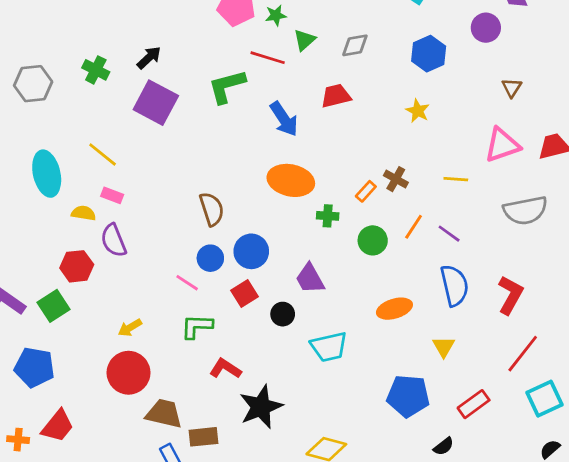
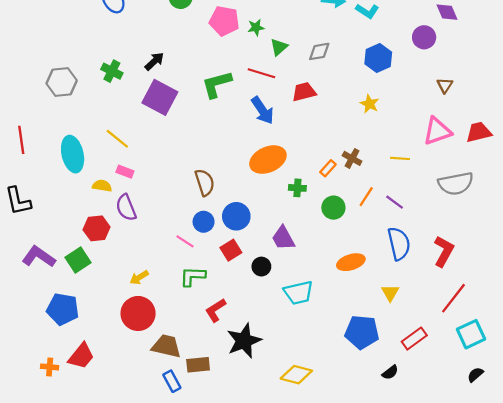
red line: (268, 58) -> (261, 73), moved
orange ellipse: (291, 180) -> (268, 160), turned -36
red L-shape: (225, 369) -> (216, 310), turned -65

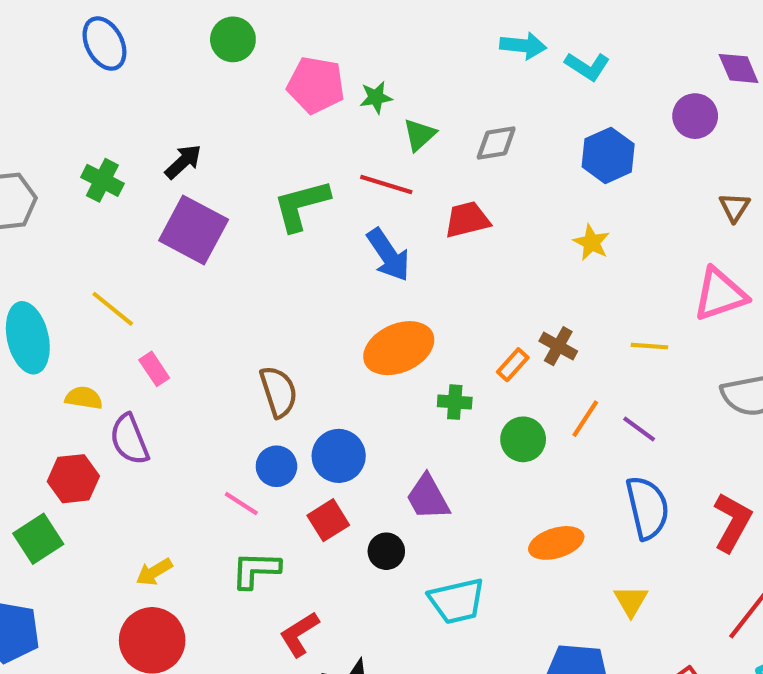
pink rectangle: (125, 172) -> (154, 369), moved, turned 35

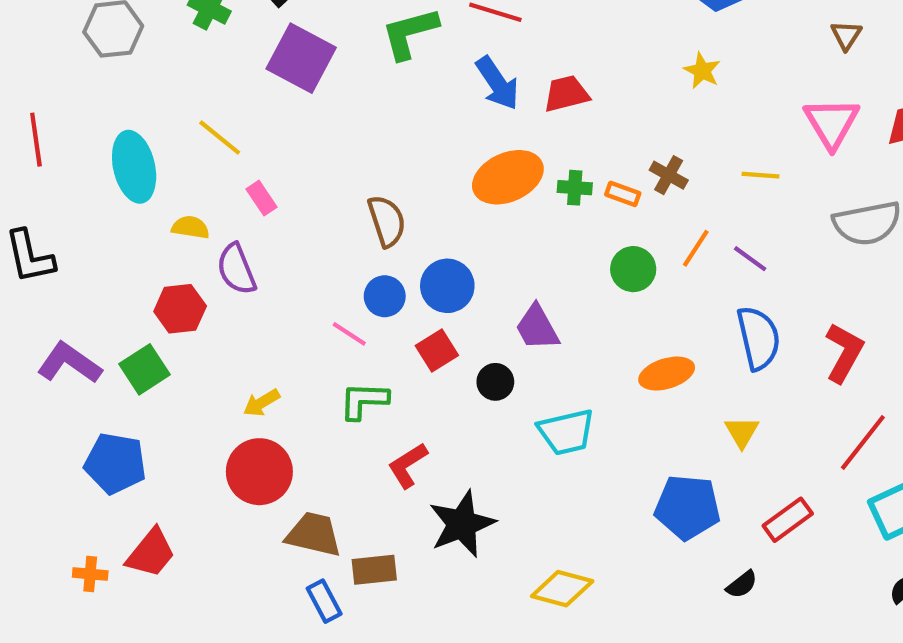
red trapezoid: (467, 220) -> (566, 94), moved
pink triangle: (720, 294) -> (832, 123), turned -42
orange rectangle: (513, 365) -> (623, 194), turned 68
green cross: (455, 402) -> (575, 188), moved

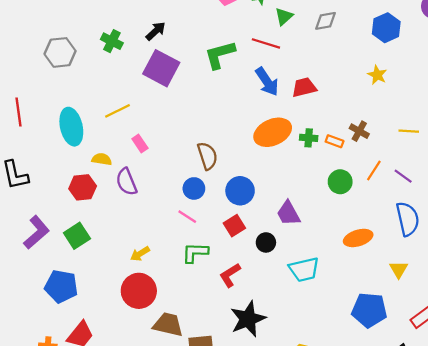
yellow line: (220, 138) -> (117, 111), turned -65
blue circle: (385, 296) -> (194, 188), moved
red hexagon: (180, 309) -> (83, 187), moved
purple L-shape: (69, 363) -> (36, 232), turned 104
red L-shape: (408, 465) -> (230, 275), moved

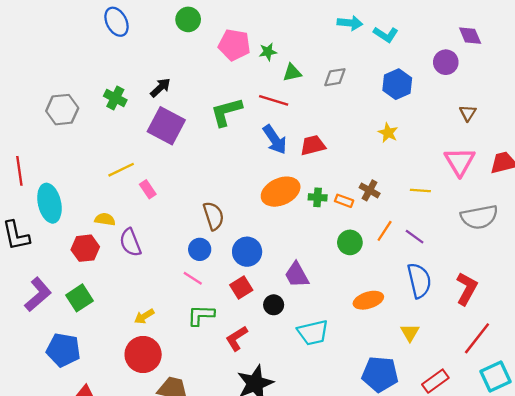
green triangle: (284, 16) -> (292, 73), turned 30
cyan ellipse: (71, 127) -> (49, 203), moved
pink rectangle: (140, 144) -> (148, 189), moved

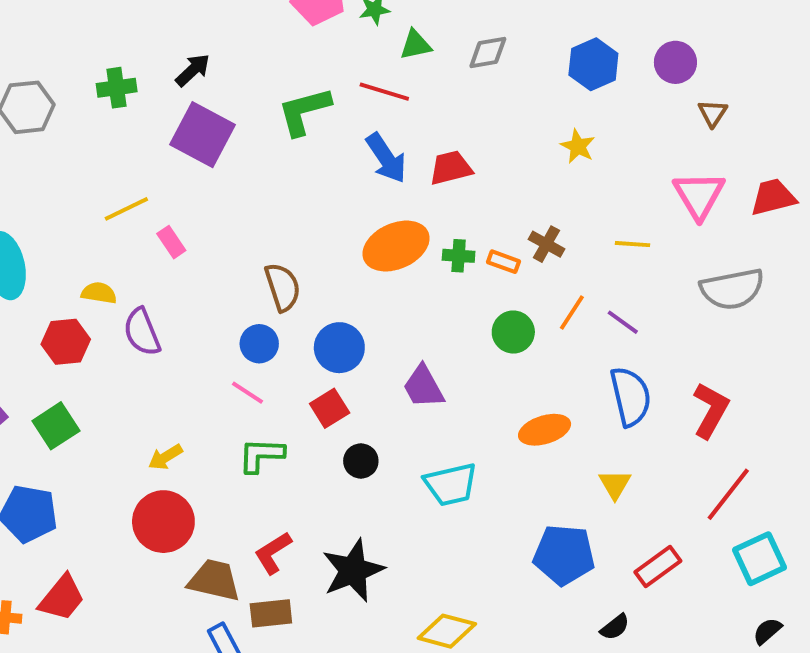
purple circle: (446, 62) -> (675, 62), moved
green cross: (115, 98) -> (117, 88), turned -35
black circle: (274, 305) -> (361, 461), moved
red L-shape: (237, 338) -> (273, 553), moved

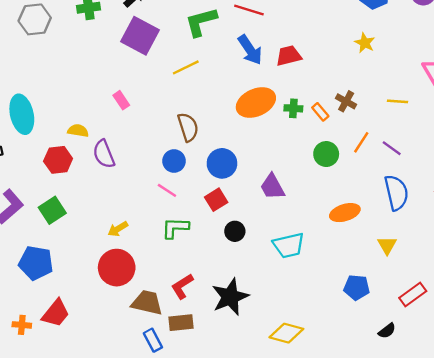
yellow line: (126, 209) -> (186, 67), moved
orange rectangle: (503, 262) -> (320, 112), turned 30
blue pentagon: (564, 555) -> (357, 287), size x0.7

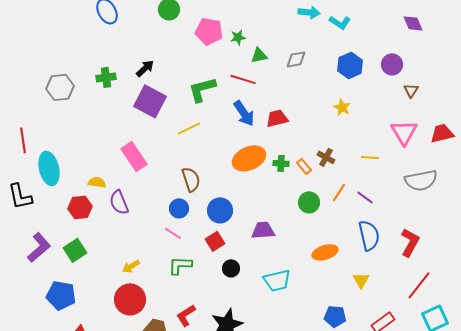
pink rectangle: (121, 100) -> (134, 156), size x1.8
purple trapezoid: (272, 187) -> (263, 230), turned 115

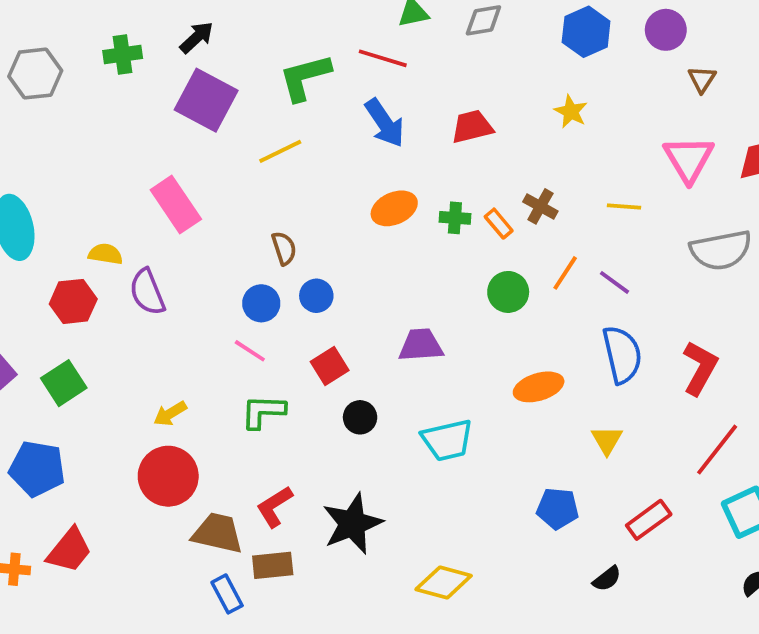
red trapezoid: (277, 118) -> (472, 127), moved
orange ellipse: (249, 158) -> (394, 208), size x0.7
brown semicircle: (191, 179) -> (284, 248), size x0.7
blue circle: (220, 210) -> (316, 296), moved, size x0.7

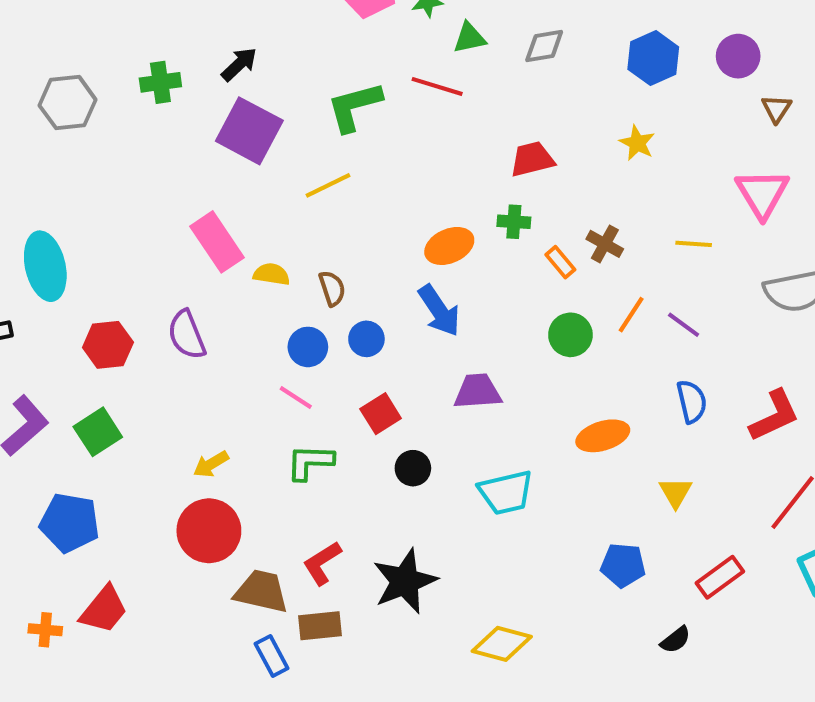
blue arrow: (385, 123) -> (439, 311), moved
green cross: (455, 218) -> (514, 222), moved
yellow semicircle: (106, 254) -> (272, 274), moved
blue semicircle: (622, 355) -> (692, 401), size x0.7
red L-shape: (700, 368) -> (774, 416), turned 36

